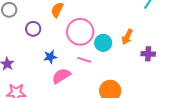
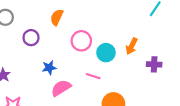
pink circle: (80, 32) -> (81, 41), size x0.7
pink line: (84, 60) -> (93, 76), moved

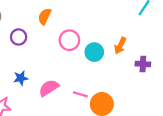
blue star: (49, 68) -> (21, 78), moved
pink line: (93, 76) -> (80, 94), moved

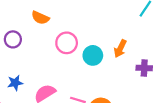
orange semicircle: (45, 16) -> (40, 18), turned -91

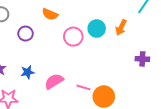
orange arrow: (120, 49) -> (121, 27), moved
cyan circle: (93, 55) -> (97, 28), moved

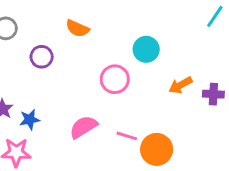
orange arrow: (121, 27) -> (181, 85), moved, turned 35
pink circle: (73, 37) -> (115, 79), moved
blue star: (28, 72) -> (30, 120), moved

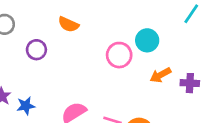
cyan circle: (146, 49) -> (147, 40), moved
pink circle: (115, 79) -> (119, 55), moved

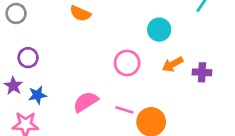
purple circle: (36, 50) -> (28, 58), moved
pink circle: (119, 55) -> (127, 63), moved

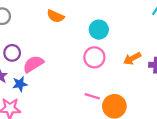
cyan circle: (159, 30) -> (99, 30), moved
pink semicircle: (86, 102) -> (33, 64), moved

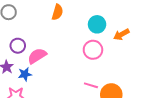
orange semicircle: (55, 16) -> (57, 12), turned -98
orange arrow: (132, 58) -> (121, 35), moved

